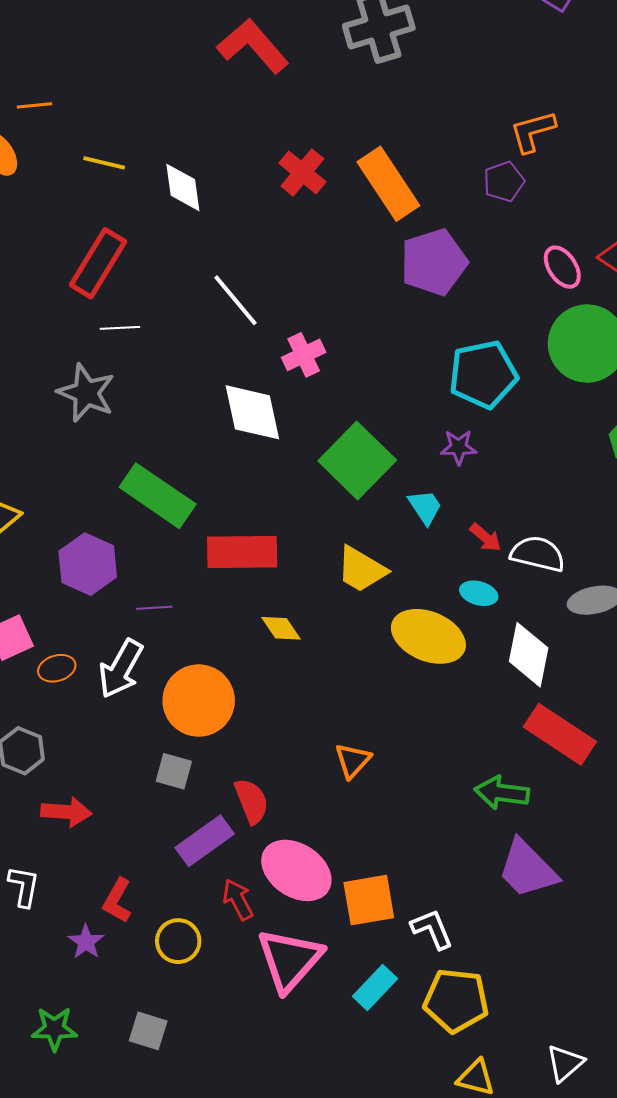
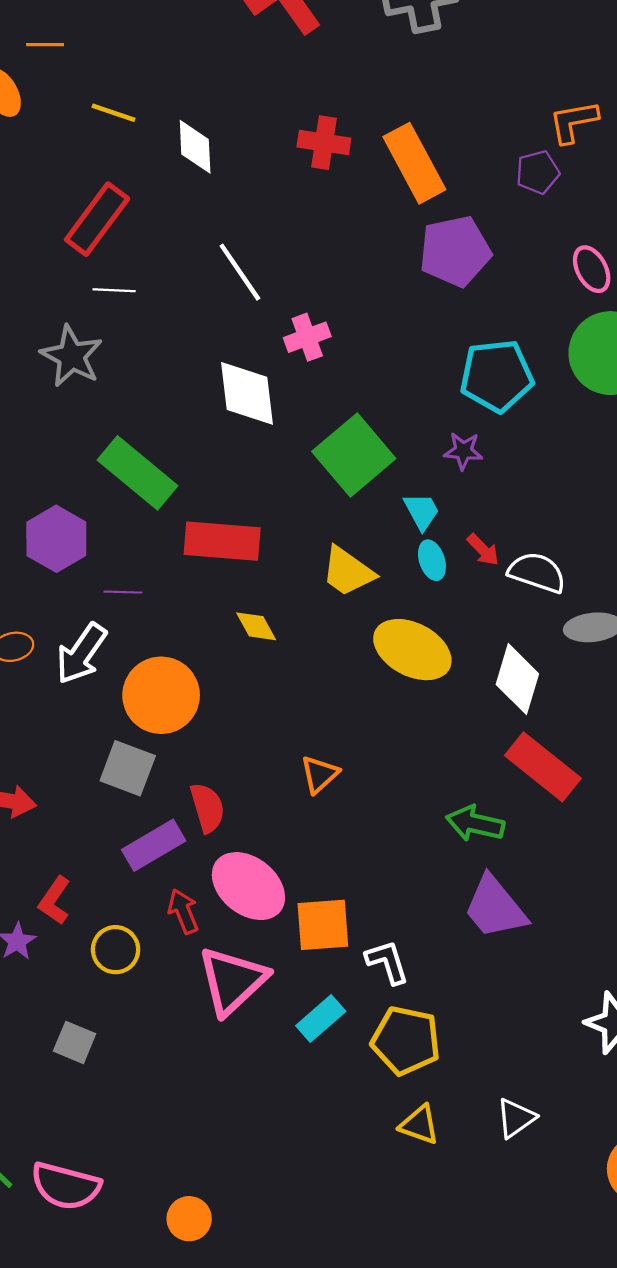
red cross: (302, 172) -> (324, 143), turned -36
cyan ellipse: (479, 593) -> (432, 560), moved, turned 51
gray square: (174, 771) -> (128, 768), size x1.4

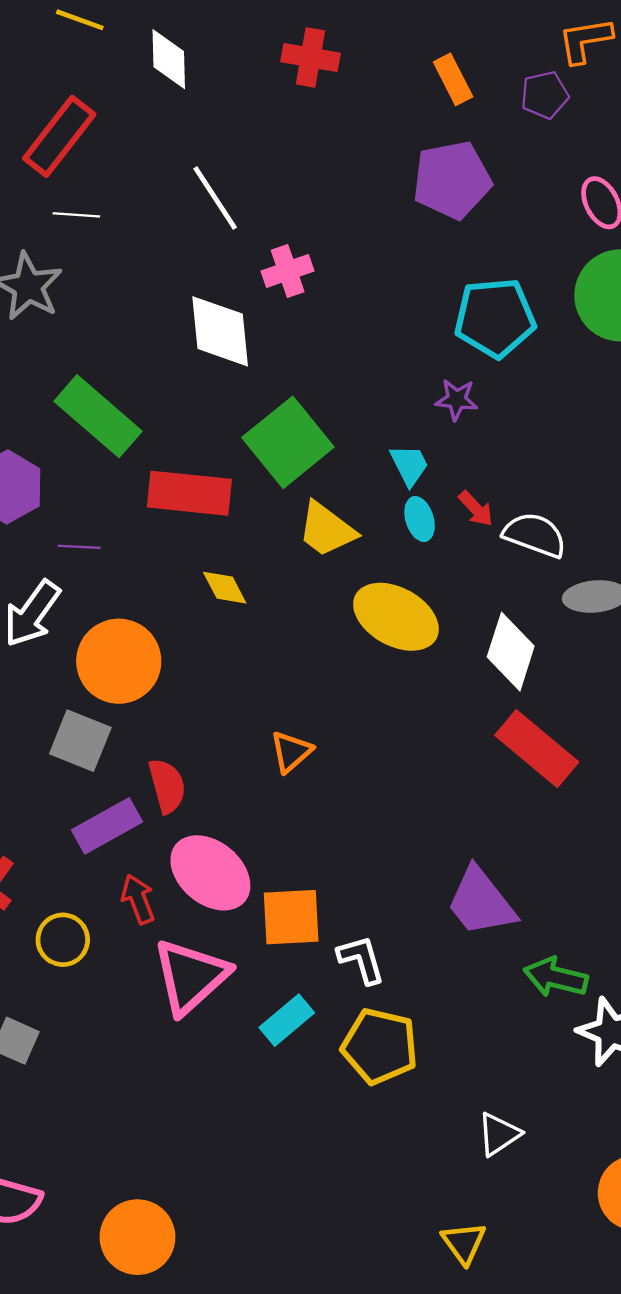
orange rectangle: (414, 163) -> (453, 79), moved, size x0.6
green square: (354, 455) -> (288, 442), moved
green arrow: (475, 823) -> (556, 977), moved
yellow triangle: (419, 1125) -> (464, 1243), moved, turned 33
orange circle: (189, 1219) -> (137, 1237), size x1.5

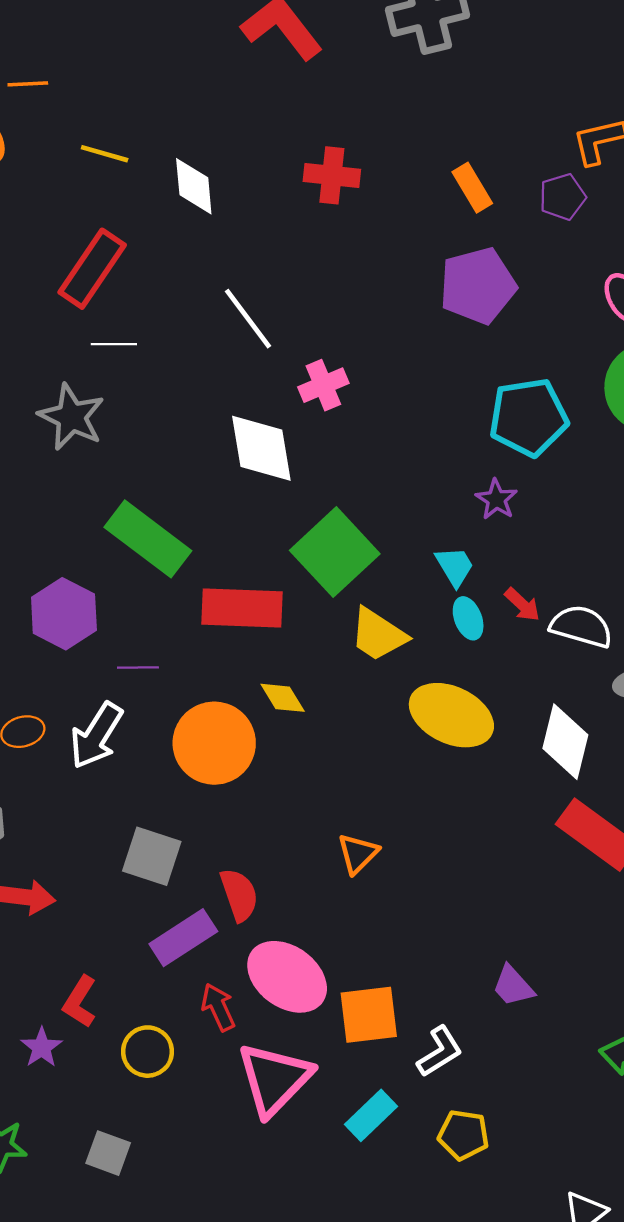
purple star: (457, 399) -> (496, 499), turned 30
orange circle: (119, 661) -> (214, 743), moved
purple trapezoid: (481, 902) -> (513, 986), moved, size x0.6
white L-shape: (361, 960) -> (440, 1052), turned 78
yellow pentagon: (380, 1046) -> (463, 1135), size x0.7

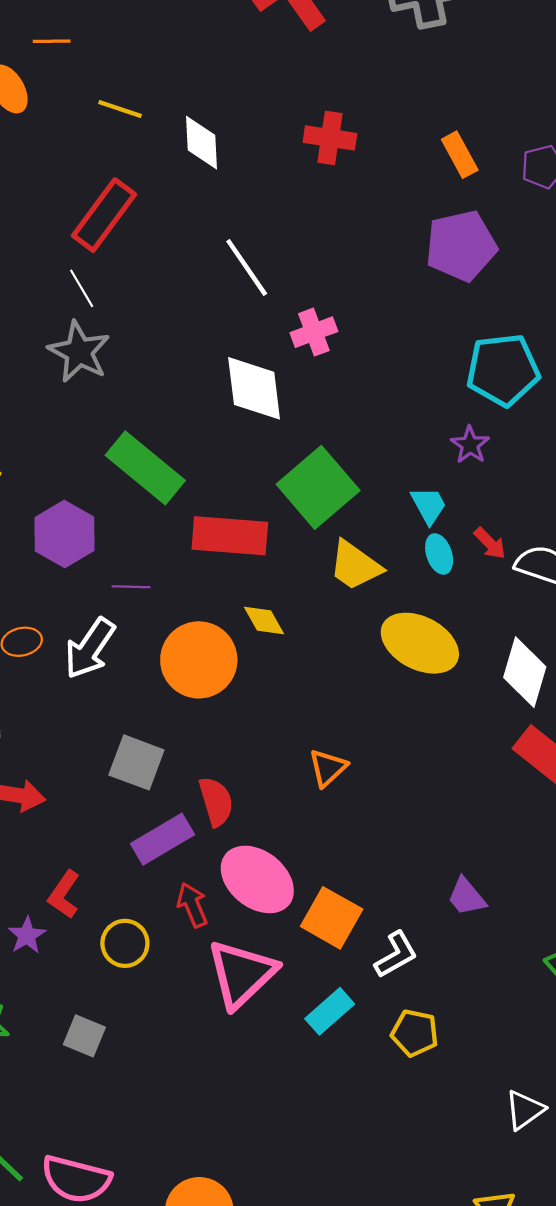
white line: (114, 344) -> (82, 288), moved, turned 57
orange square: (369, 1015) -> (332, 918), turned 34

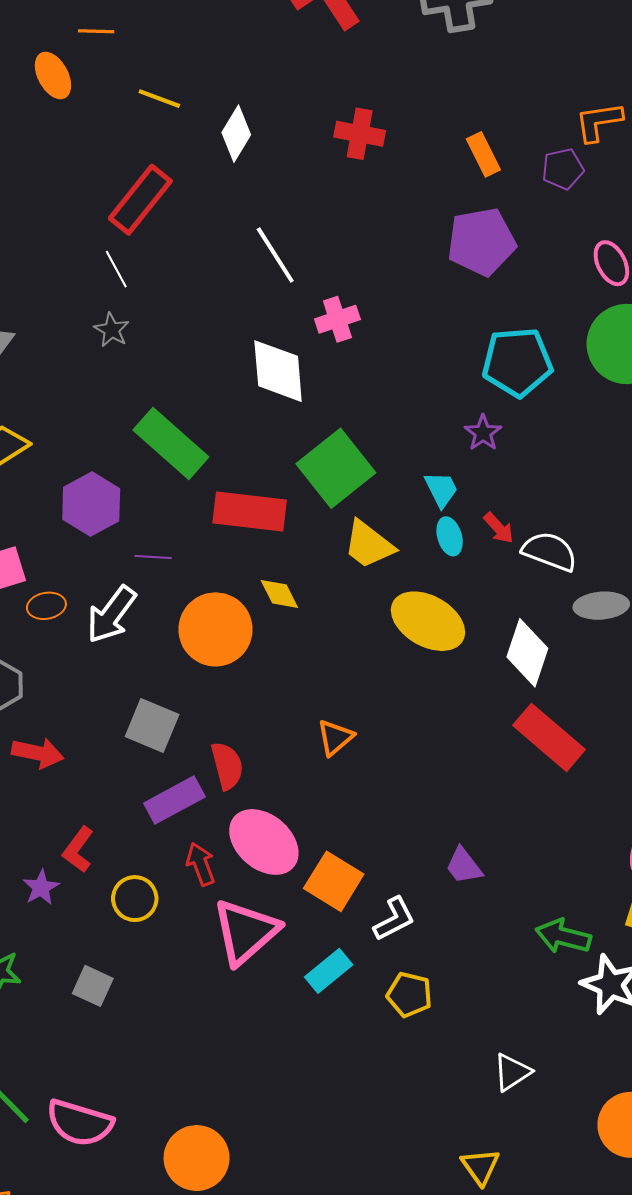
white diamond: (201, 143) -> (236, 134), turned 32
gray star: (79, 352) -> (112, 330), size x0.6

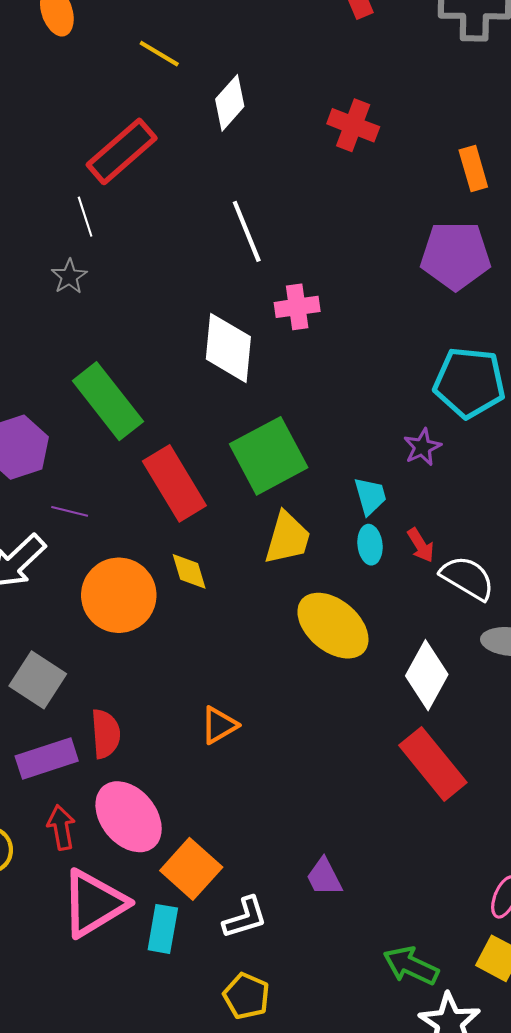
red rectangle: (250, 511) -> (174, 483), turned 42
yellow trapezoid: (369, 545) -> (287, 538), turned -122
cyan rectangle: (329, 971) -> (163, 929), moved, turned -51

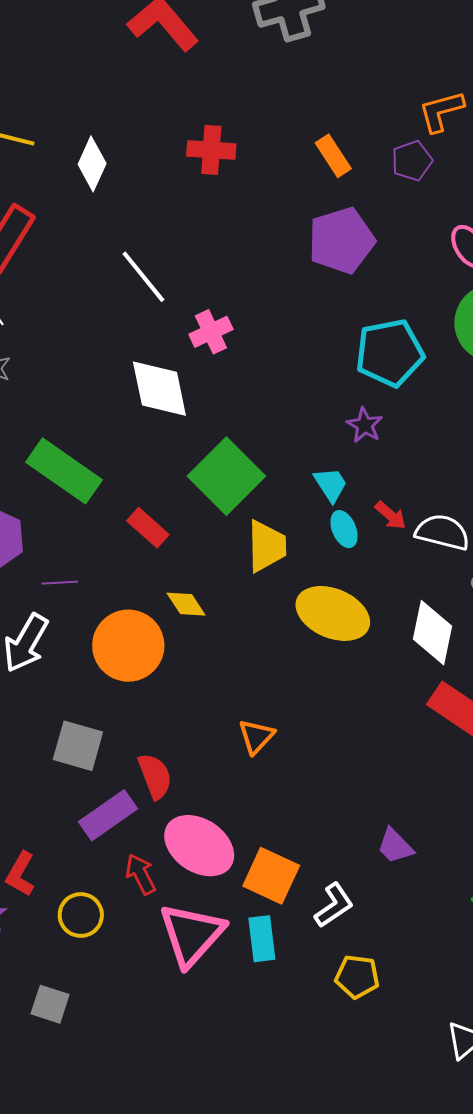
red rectangle: (174, 483) -> (148, 528), size x0.6

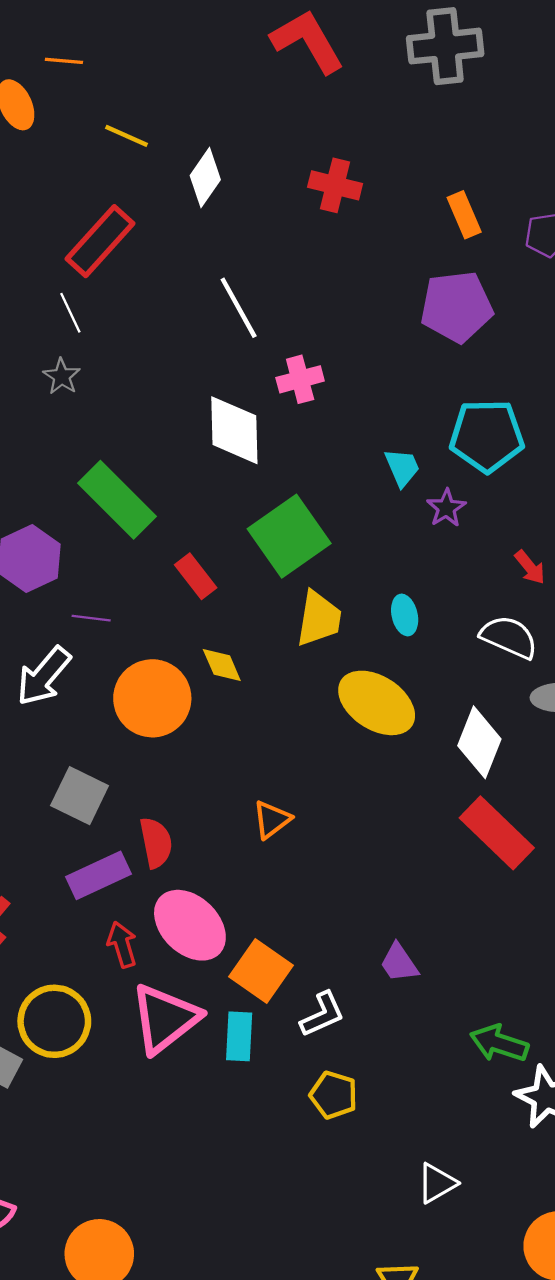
cyan trapezoid: (331, 484) -> (402, 467), moved
red arrow: (391, 515) -> (530, 567), moved
yellow circle: (81, 915) -> (54, 1021), moved, size x1.5

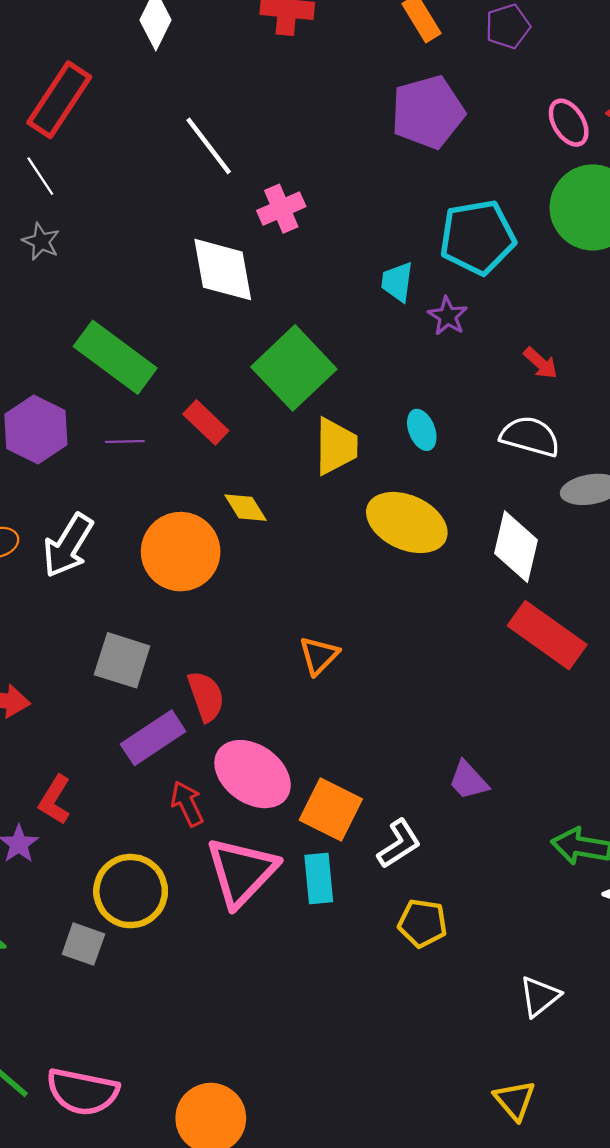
cyan trapezoid: (402, 467) -> (397, 282), turned -141
purple line: (91, 618) -> (125, 442), moved

